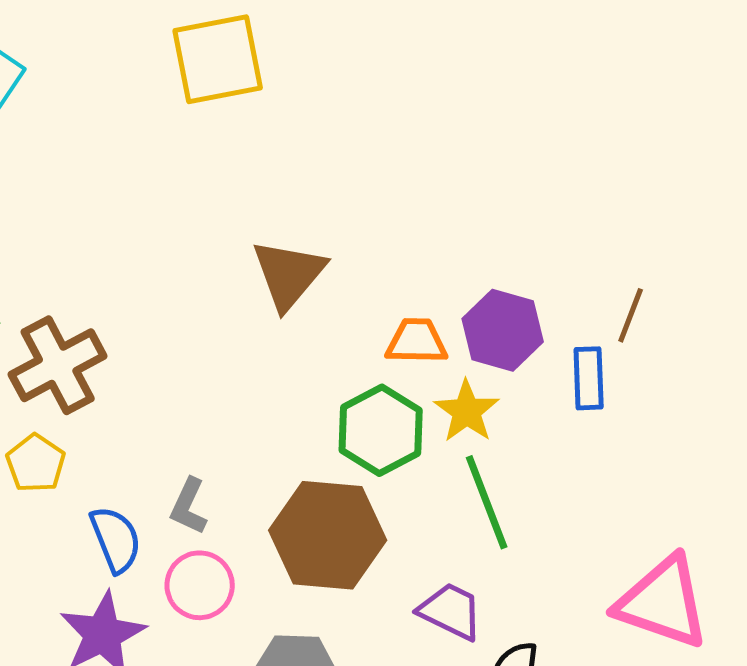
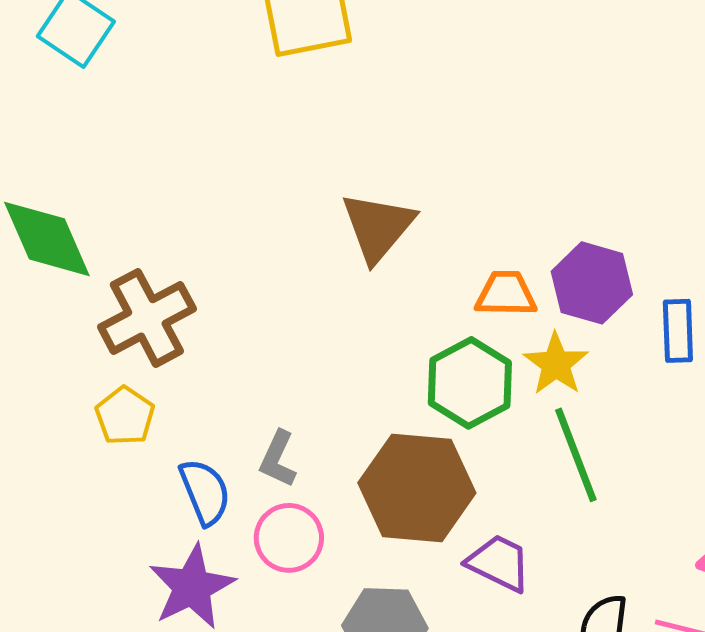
purple trapezoid: (451, 611) -> (499, 563), moved

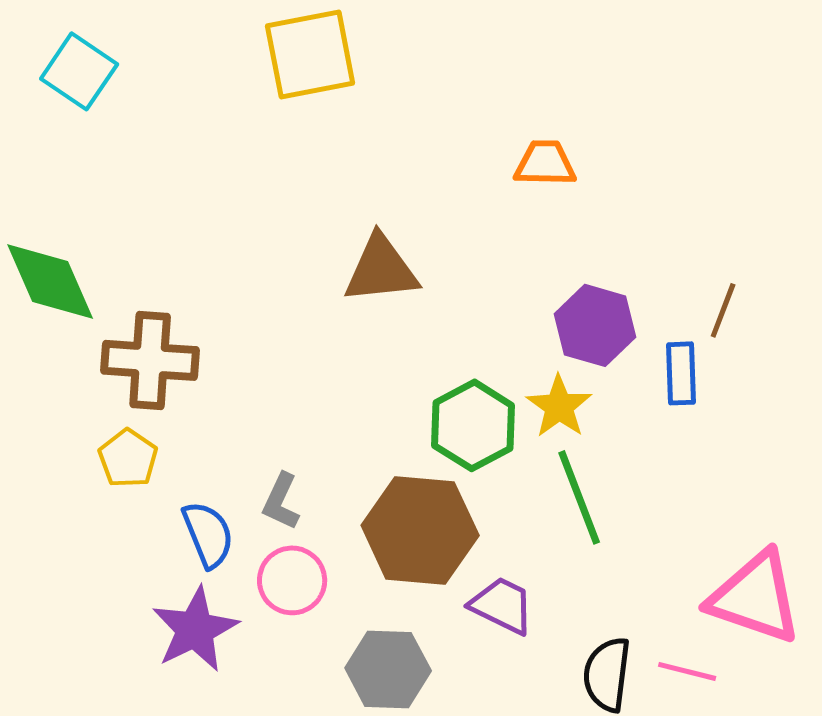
brown triangle: (378, 227) -> (381, 269), turned 44
orange trapezoid: (506, 294) -> (545, 163), moved
brown cross: (147, 318) -> (150, 360), turned 32

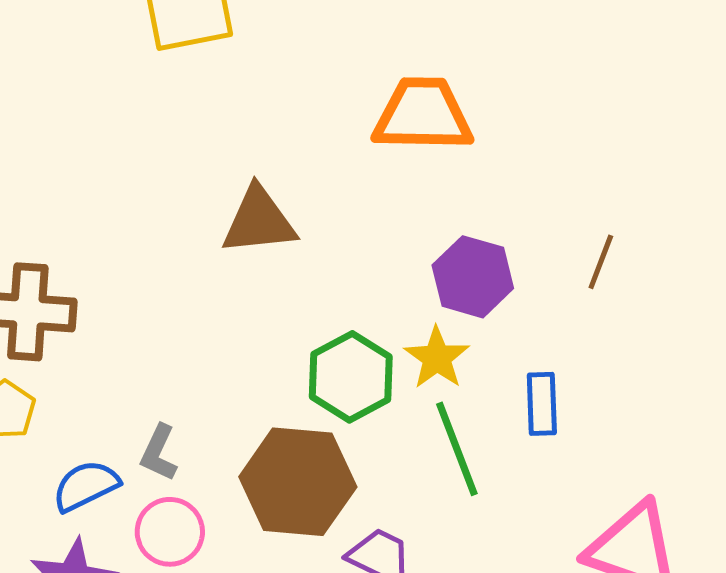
orange trapezoid: (545, 163) -> (423, 115), size x1.6
blue rectangle: (681, 373) -> (542, 404), moved
blue semicircle: (208, 534) -> (86, 486), turned -94

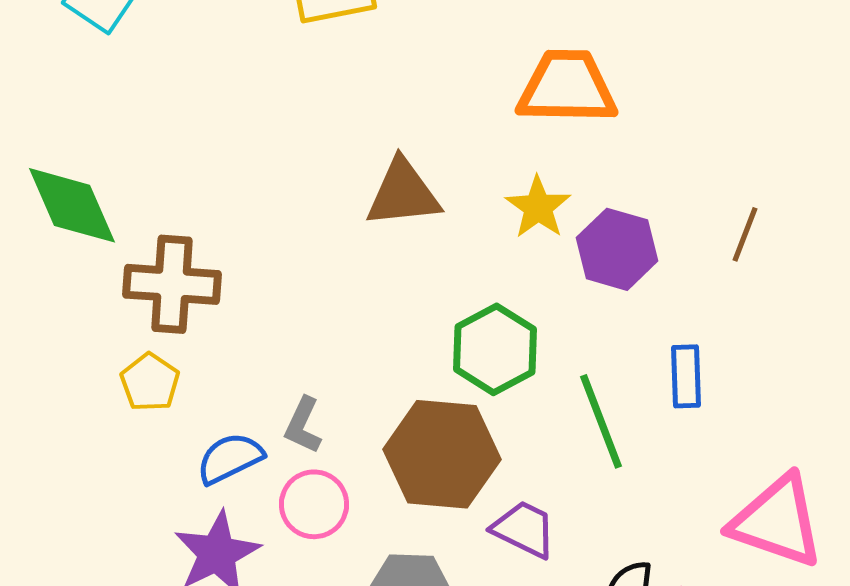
yellow star: (437, 358) -> (538, 207), moved

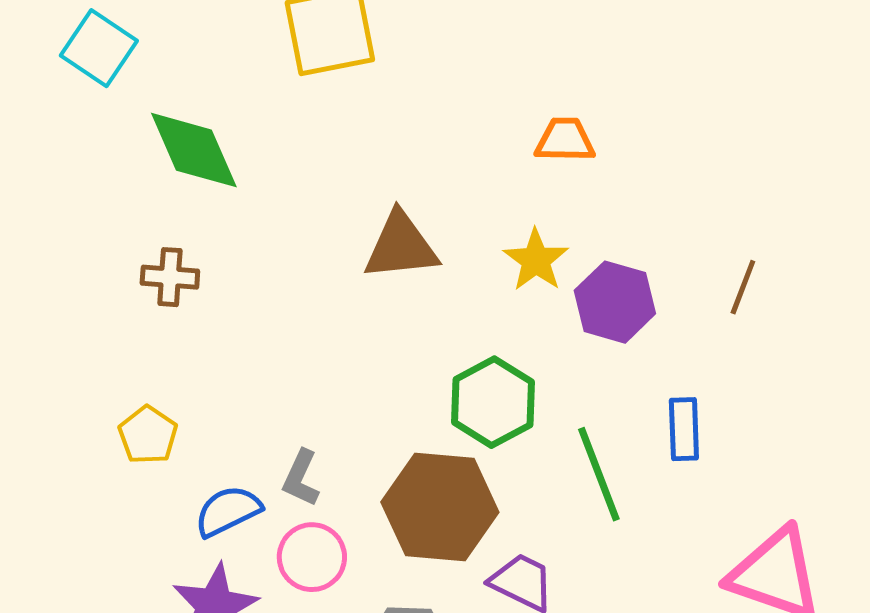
orange trapezoid: (567, 87) -> (565, 140), size x0.6
green diamond: (72, 205) -> (194, 150), moved
brown cross: (172, 284) -> (170, 277), moved, size x0.6

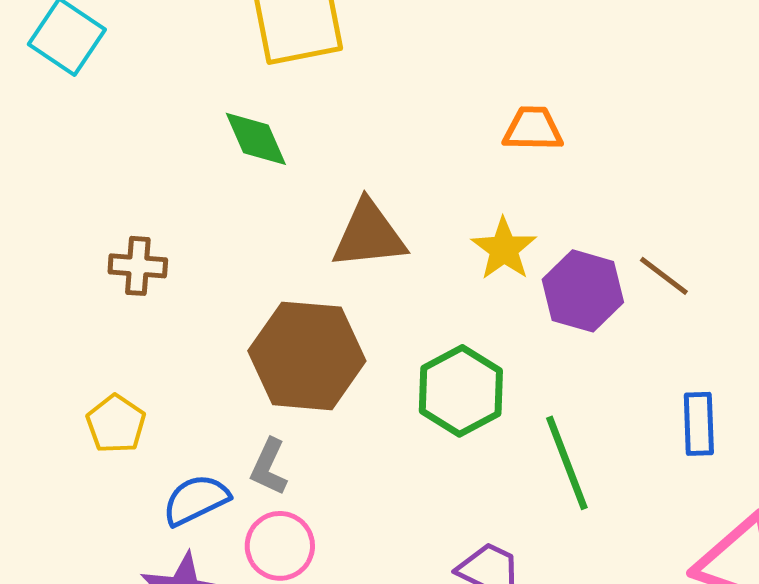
green diamond: (194, 150) -> (256, 139), moved, size x0.7
brown line: (743, 287) -> (664, 276), moved, turned -74
blue rectangle: (684, 429) -> (699, 424), moved
brown hexagon: (440, 507) -> (307, 356), moved

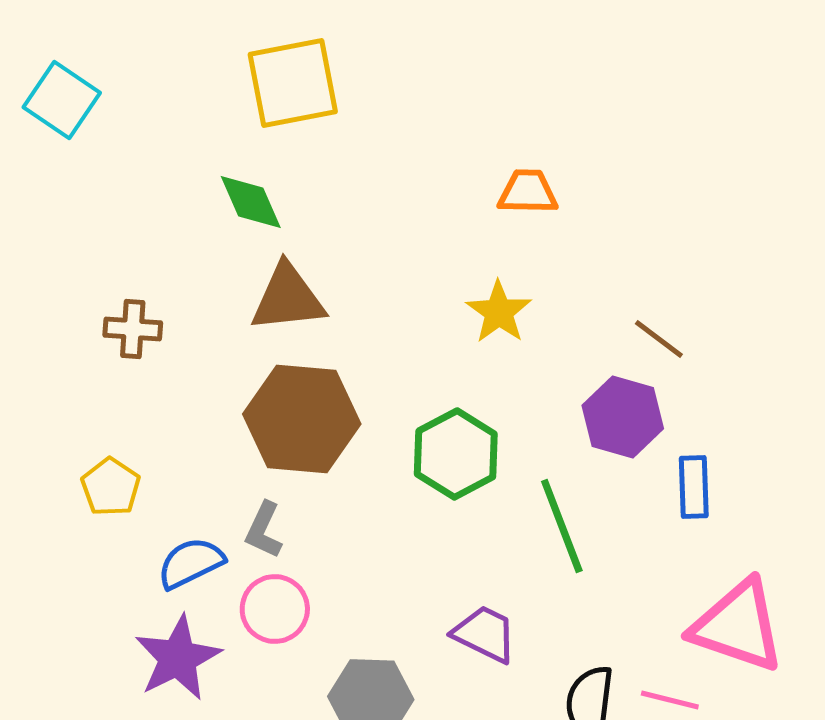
brown triangle: (369, 235) -> (288, 298), moved
purple hexagon: (583, 291) -> (623, 417), moved

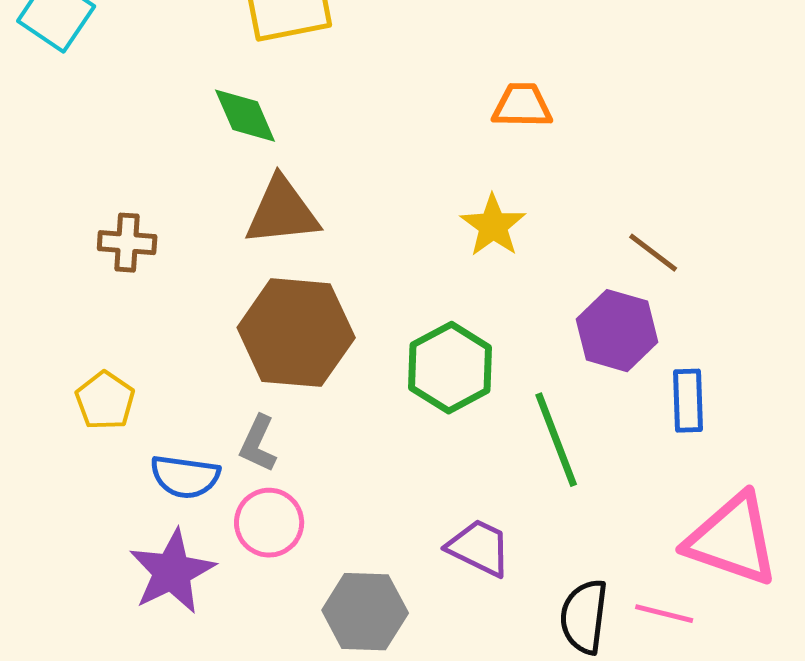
blue semicircle: (191, 563) -> (185, 477), turned -146

